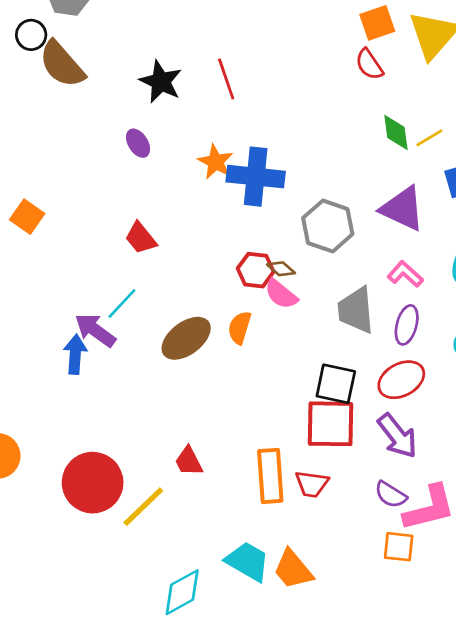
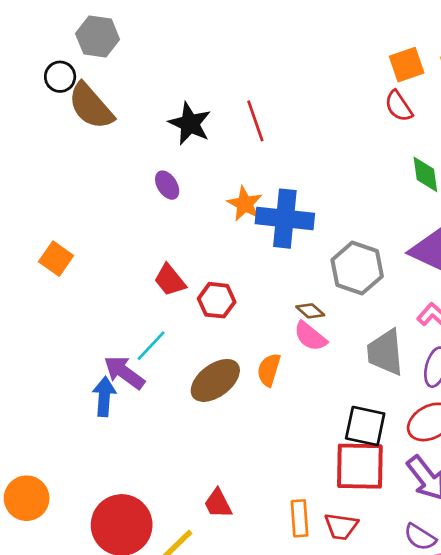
red hexagon: (256, 270) -> (217, 300), moved
orange rectangle: (270, 476) -> (300, 518), size x0.7

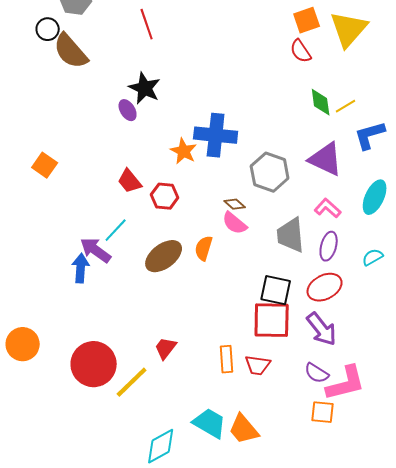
red line: (255, 121) -> (147, 24), moved
black star: (190, 124) -> (145, 88), moved
orange star: (245, 204) -> (184, 151), moved
red trapezoid: (218, 504) -> (166, 348), turned 65

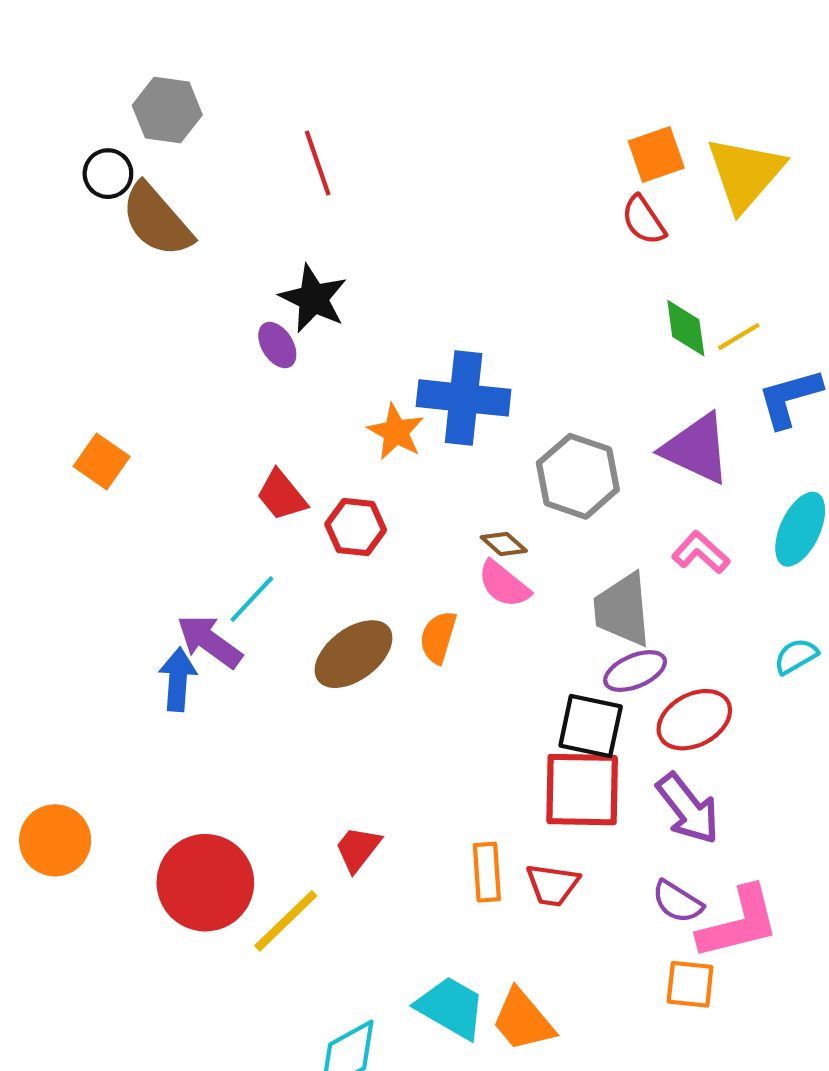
purple ellipse: (329, 246) -> (635, 671), moved, turned 52

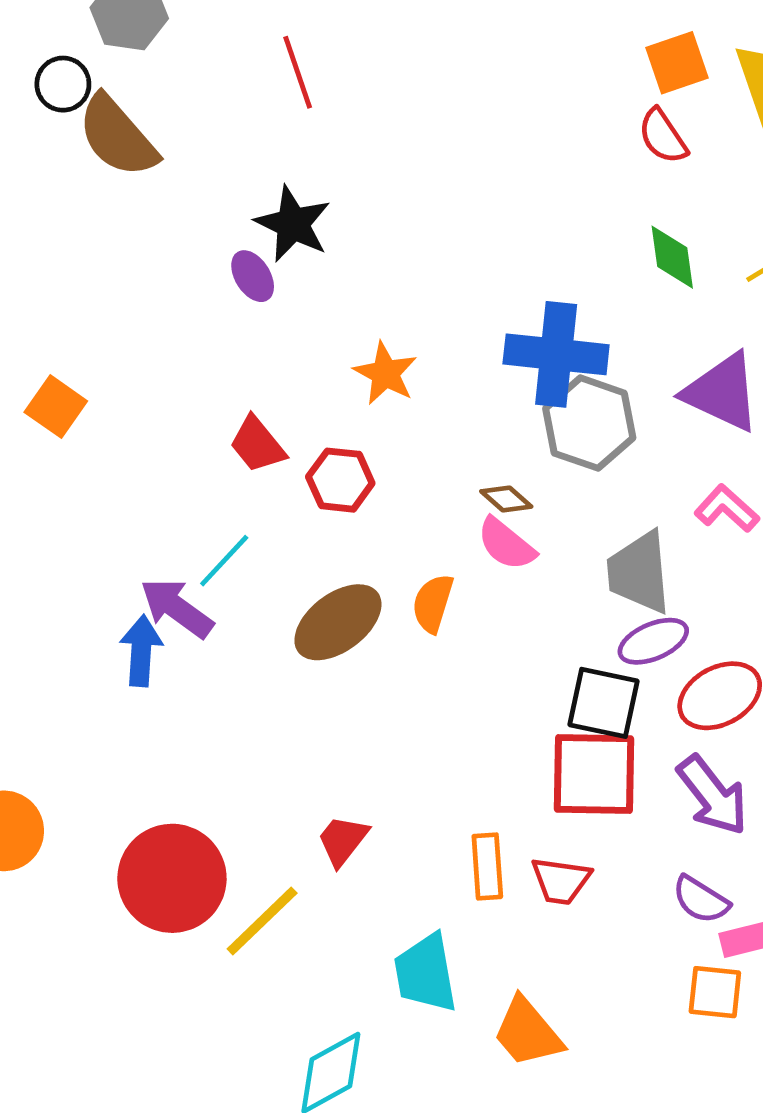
green diamond: (686, 328) -> (672, 257), moved
blue cross: (464, 398) -> (556, 354), moved
cyan trapezoid: (451, 1008) -> (426, 973), moved, turned -130

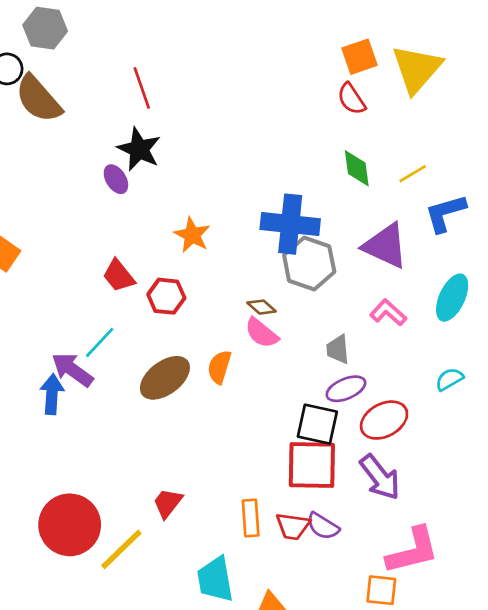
red line: (298, 72) -> (142, 88), moved
gray trapezoid: (639, 572) -> (338, 349), size x0.6
purple semicircle: (701, 900) -> (323, 526), moved

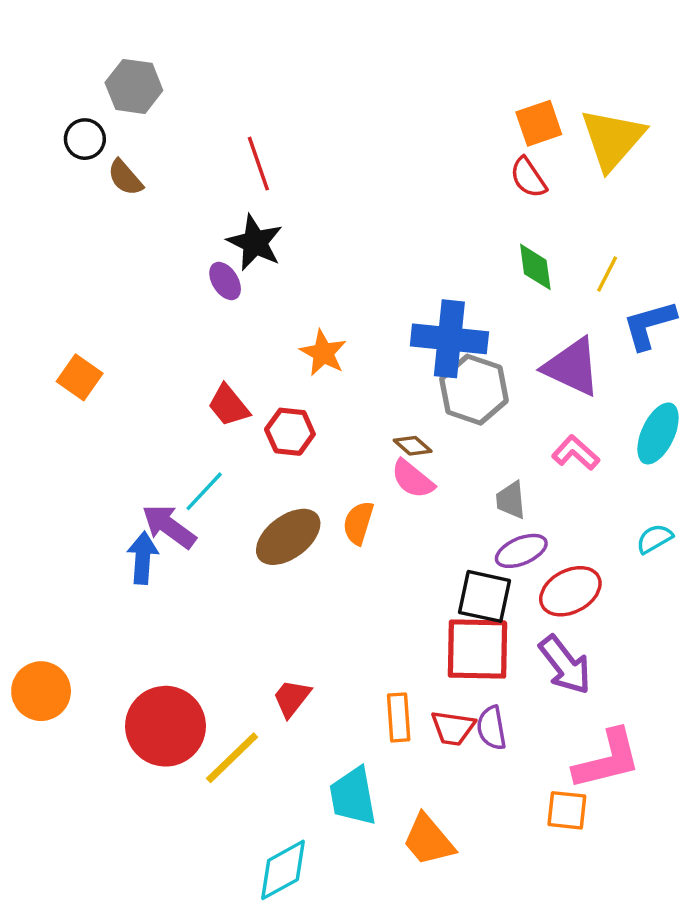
brown semicircle: (38, 99) -> (125, 178), size x0.6
yellow line: (413, 174) -> (607, 274), turned -32
purple semicircle: (323, 526) -> (491, 728), turned 48

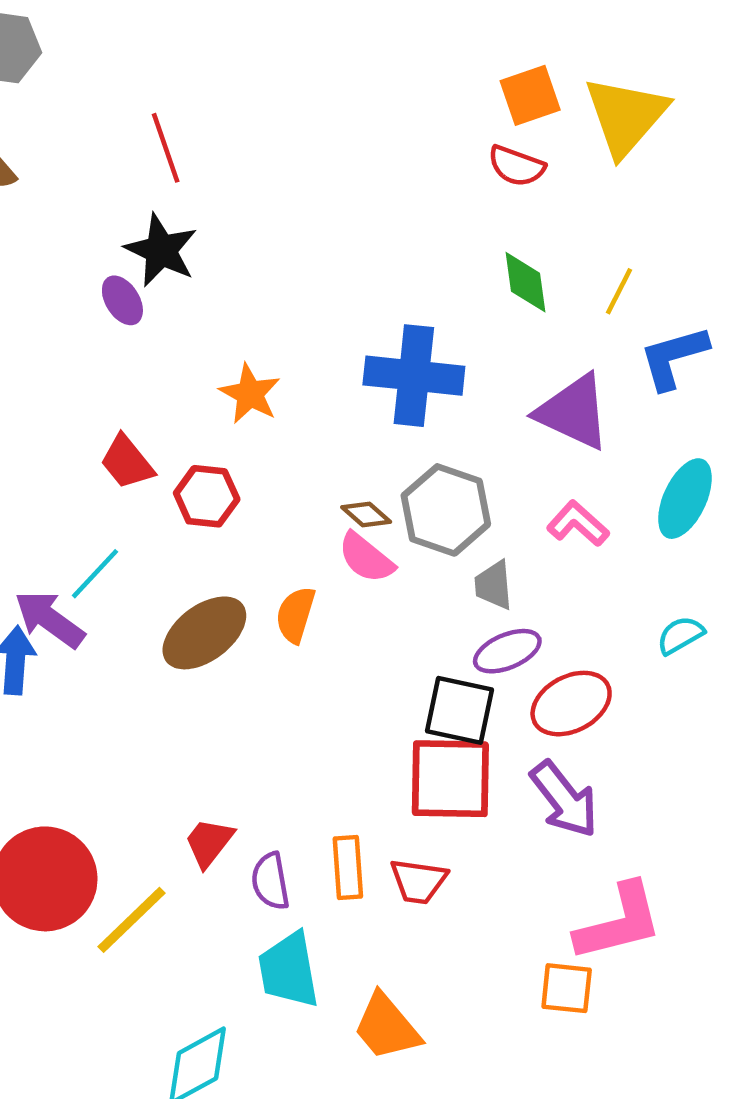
red semicircle: (528, 178) -> (516, 166), turned -36
gray hexagon: (474, 390) -> (446, 510), moved
purple semicircle: (491, 728) -> (270, 881), moved

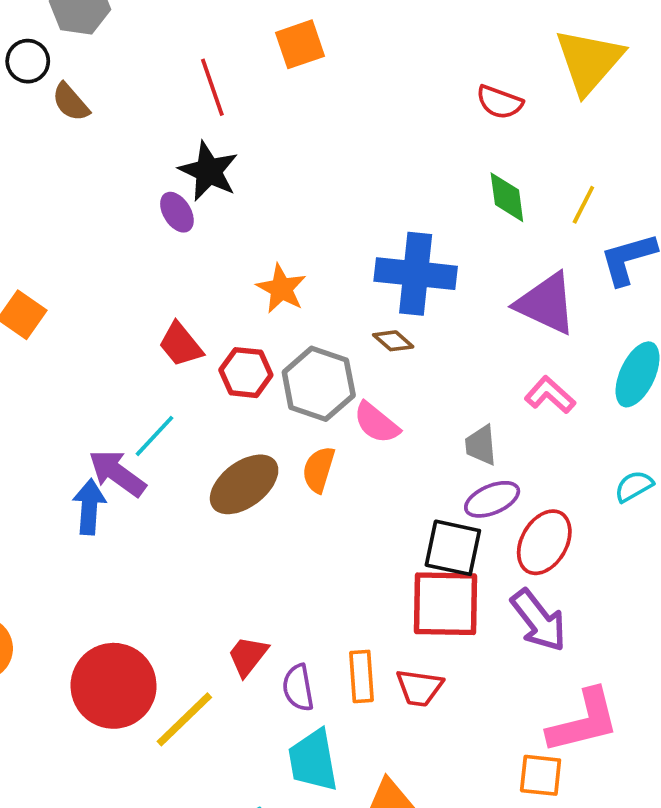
orange square: (530, 95) -> (300, 44), moved
gray hexagon: (446, 510) -> (319, 384), moved
brown diamond: (366, 514) -> (393, 341), moved
red ellipse: (571, 704) -> (544, 542), turned -32

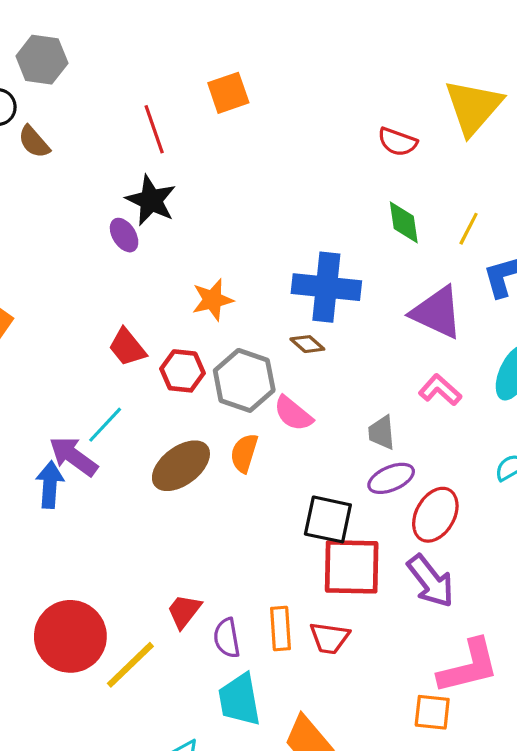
orange star: (281, 289) -> (213, 300), turned 30
black square: (453, 548) -> (328, 519), moved

